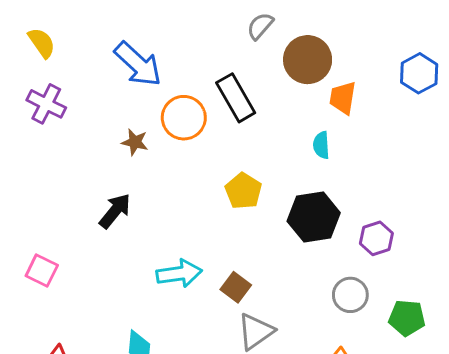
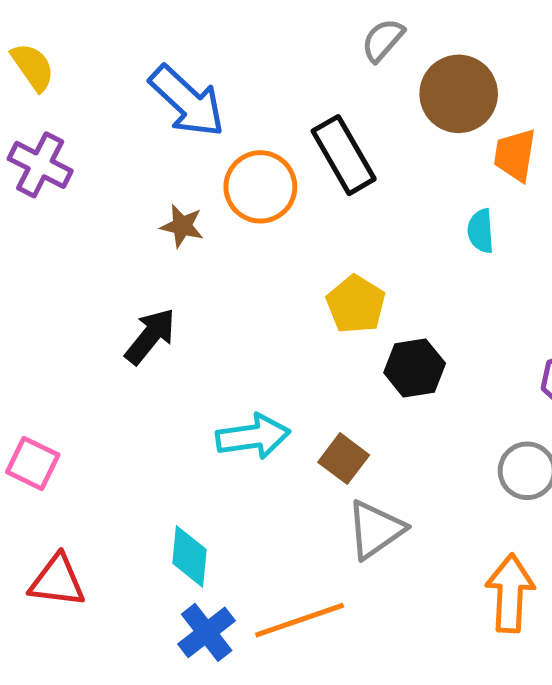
black hexagon: (314, 217) -> (415, 368), moved, size x0.7
pink square: (42, 270) -> (33, 463), moved

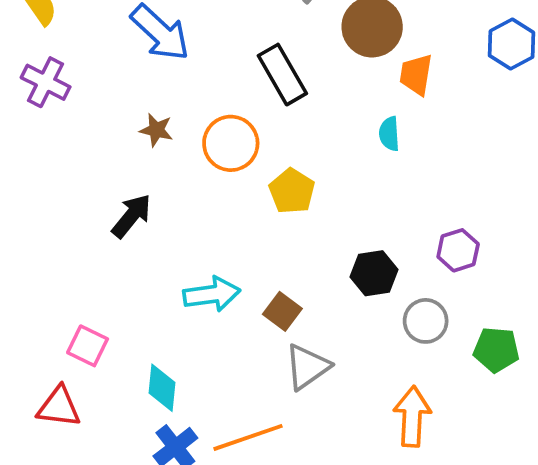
orange circle: (260, 187) -> (231, 143), moved
black hexagon: (415, 368) -> (374, 273), moved
pink square: (33, 463) -> (88, 346), moved

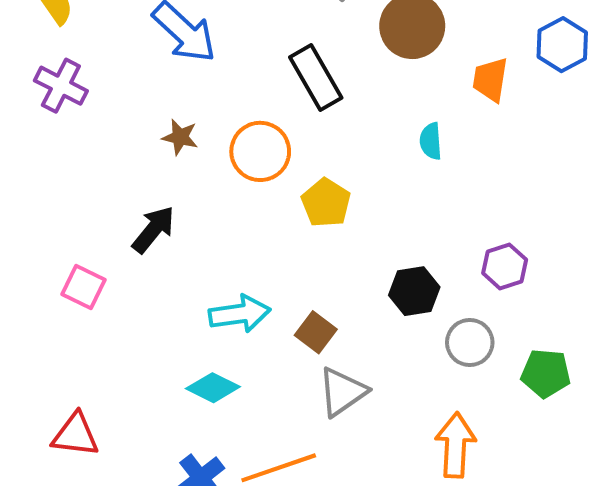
orange trapezoid: (416, 75) -> (490, 80), moved
pink square: (88, 346) -> (84, 287), moved
cyan diamond: (162, 388) -> (213, 388), moved, turned -69

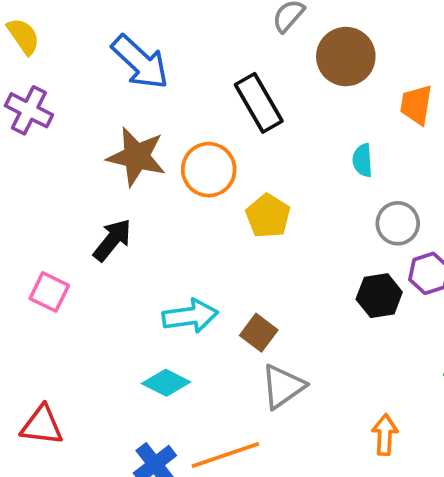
brown star: (180, 137) -> (136, 157), size x1.8
black hexagon: (414, 291) -> (379, 296), moved
gray circle: (470, 342) -> (398, 223), moved
orange arrow: (455, 445) -> (385, 435), size x0.7

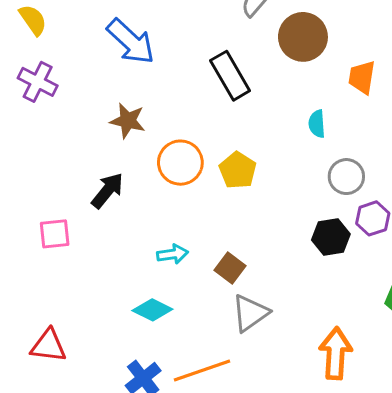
brown star: (136, 157) -> (128, 121), size x0.7
orange circle: (209, 170) -> (180, 163), moved
pink square: (49, 292) -> (55, 234), turned -32
cyan arrow: (190, 316) -> (173, 254), size x0.7
orange arrow: (385, 435) -> (336, 353), size x1.5

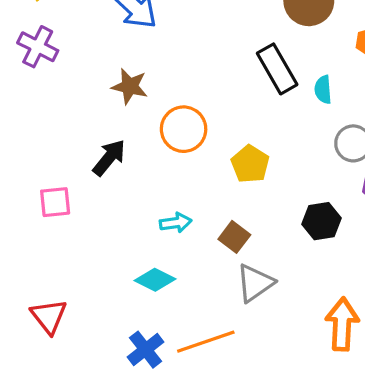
black rectangle: (230, 76) -> (277, 69), moved
yellow pentagon: (238, 170) -> (250, 164), moved
black hexagon: (331, 237) -> (322, 221), moved
red triangle: (48, 346) -> (49, 316), turned 45

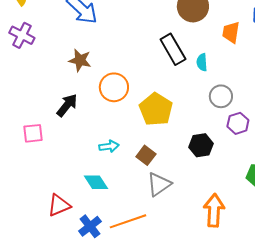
yellow pentagon: (250, 164) -> (156, 109), size x1.4
cyan diamond: (155, 280) -> (96, 182), turned 30
red triangle: (49, 316) -> (59, 205), moved, turned 45

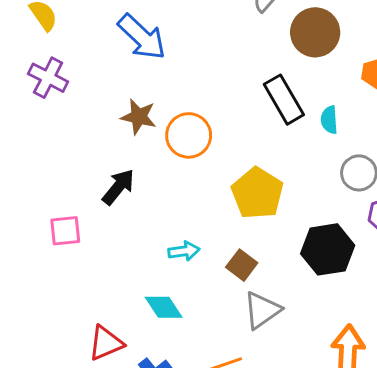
orange circle: (114, 87) -> (189, 135), moved
black hexagon: (201, 145) -> (328, 249), size x1.4

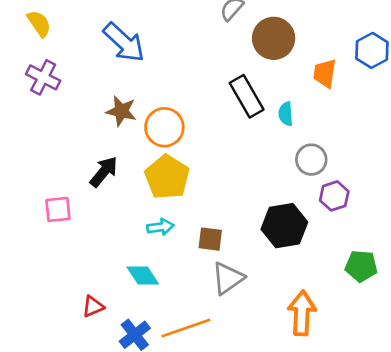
yellow pentagon: (257, 193) -> (167, 177), moved
brown square: (242, 265) -> (210, 239), turned -30
red triangle: (106, 343) -> (93, 306), size x0.7

